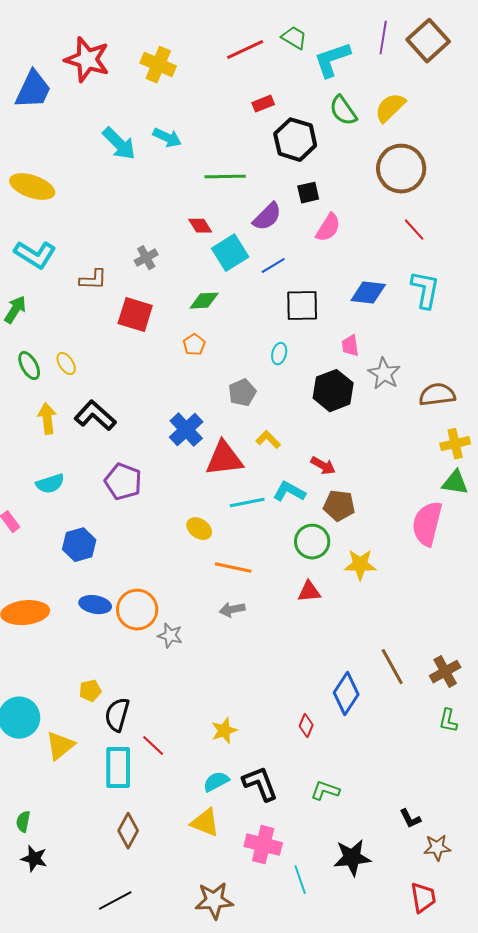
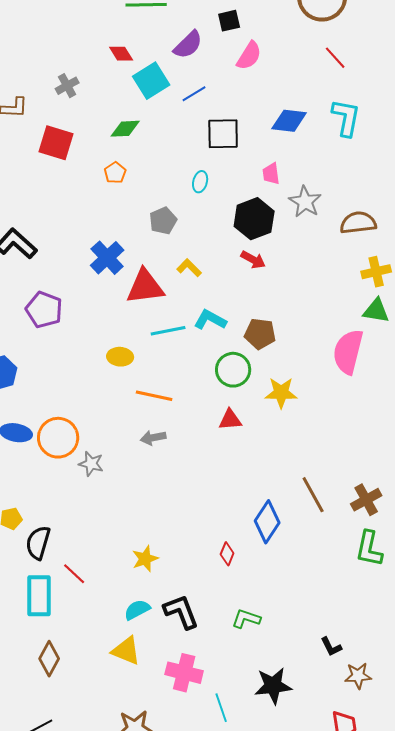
red arrow: (323, 466) -> (253, 260), moved
yellow ellipse: (199, 529) -> (120, 357), turned -30
green L-shape: (448, 721) -> (369, 549), size x1.5

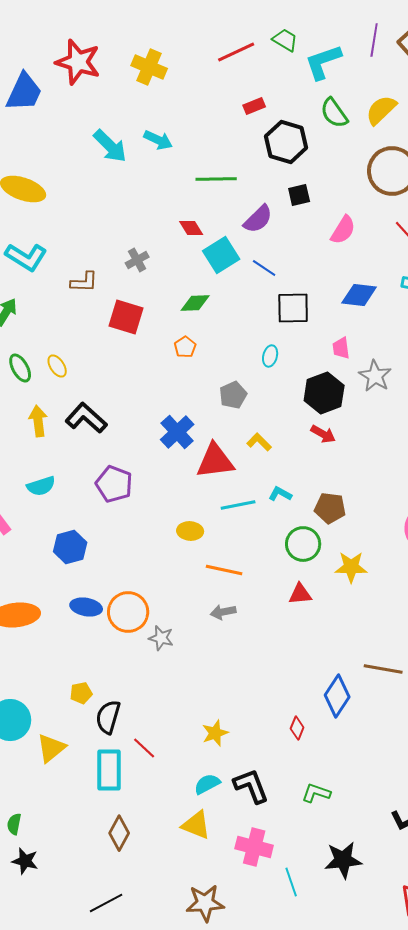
pink semicircle: (249, 56) -> (343, 230), moved
blue line: (194, 94) -> (264, 268), turned 65
cyan L-shape: (210, 320) -> (280, 494), size x0.7
brown line: (313, 495) -> (383, 669), turned -51

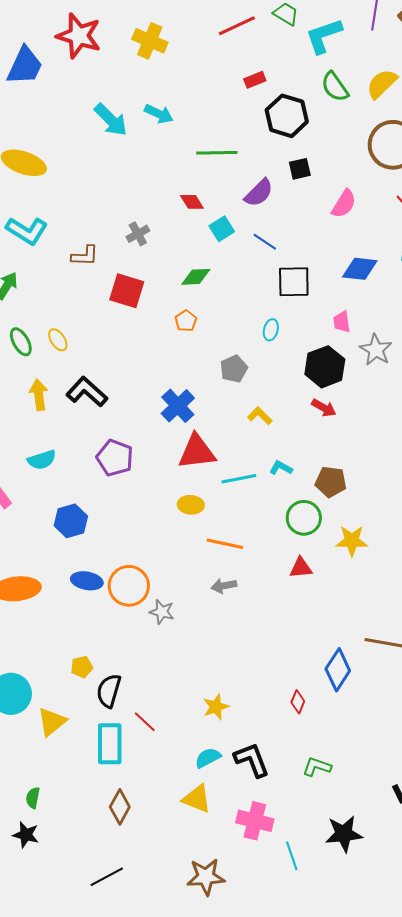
cyan square: (221, 255) -> (222, 229), size x0.7
red triangle: (215, 461) -> (197, 452), moved
green semicircle: (14, 824) -> (33, 798), moved

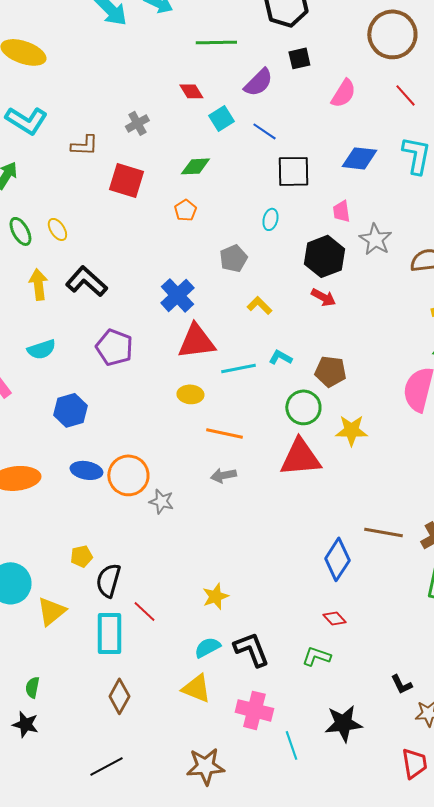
red triangle: (301, 568) -> (300, 457), size x1.8
red diamond: (298, 702) -> (334, 618), moved, turned -65

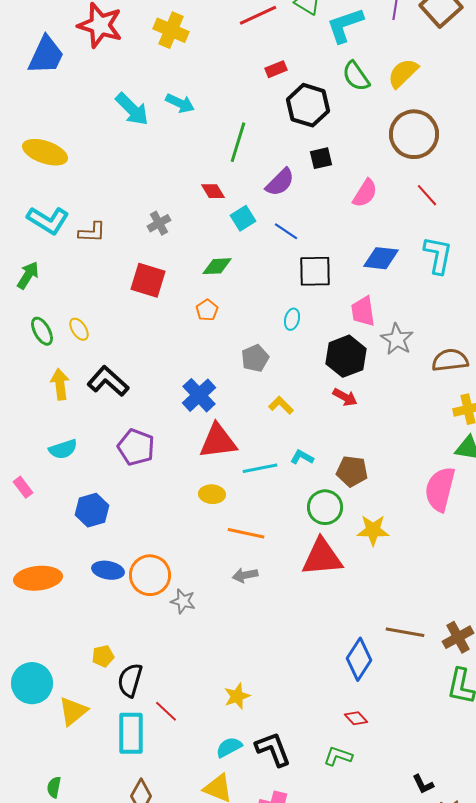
green line: (216, 42) -> (238, 142), turned -72
brown L-shape: (84, 145) -> (92, 232), moved
pink trapezoid: (341, 211) -> (363, 311), size x1.4

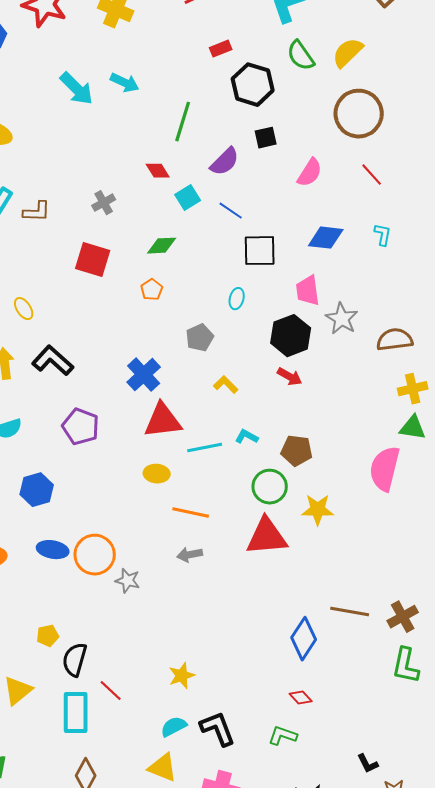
cyan L-shape: (438, 255) -> (383, 235), size x0.6

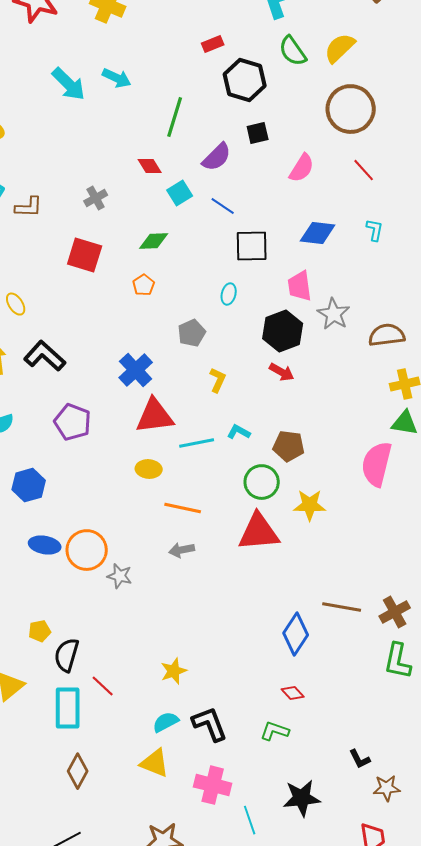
yellow L-shape: (226, 385) -> (218, 380), turned 70

